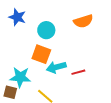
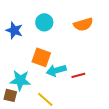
blue star: (17, 17) -> (14, 30), moved
cyan circle: (46, 30) -> (44, 22), moved

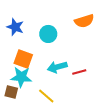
cyan circle: (44, 22) -> (48, 34), moved
orange square: (41, 57) -> (23, 59), moved

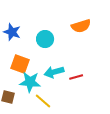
cyan star: (21, 77) -> (30, 82), moved

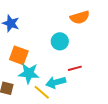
cyan circle: (45, 39) -> (60, 41), moved
cyan arrow: (54, 72) -> (56, 82), moved

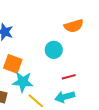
cyan arrow: (56, 82) -> (65, 97), moved

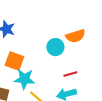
orange semicircle: (74, 26) -> (75, 36), moved

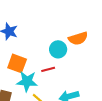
red line: (70, 74) -> (48, 69), moved

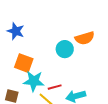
red line: (48, 69) -> (55, 87), moved

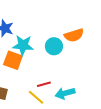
cyan star: (34, 81) -> (23, 45), moved

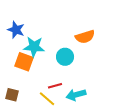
cyan circle: (54, 46) -> (65, 57), moved

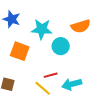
cyan star: (34, 47) -> (42, 29), moved

